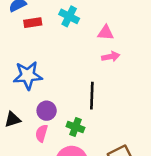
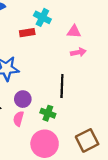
red rectangle: (33, 23) -> (27, 33), moved

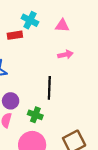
pink triangle: (74, 32) -> (62, 26), moved

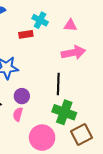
pink arrow: (65, 55) -> (73, 53), size x1.6
green cross: (35, 115) -> (64, 112), moved, size x1.6

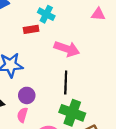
pink triangle: (70, 25) -> (98, 14), moved
pink arrow: (73, 53) -> (67, 49), moved, turned 30

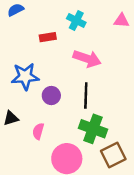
cyan cross: (46, 14) -> (76, 21), moved
purple circle: (27, 95) -> (51, 96), moved

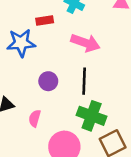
blue star: (25, 76) -> (21, 43), moved

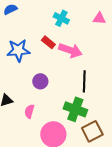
red rectangle: (45, 21) -> (48, 42), moved, turned 48
black line: (84, 81) -> (84, 81), moved

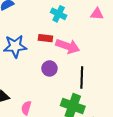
red rectangle: (48, 42) -> (45, 38), turned -32
purple circle: (40, 81) -> (49, 68), moved

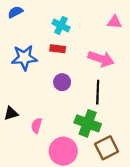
cyan cross: (59, 14) -> (61, 25), moved
pink arrow: (68, 46) -> (101, 59), moved

